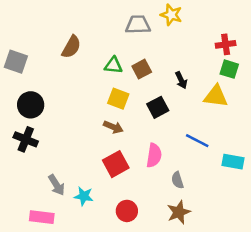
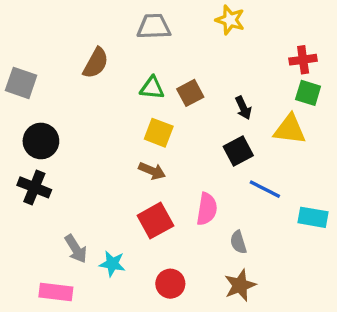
gray trapezoid: (138, 25) -> (154, 27), moved
black square: (158, 107) -> (238, 151), moved

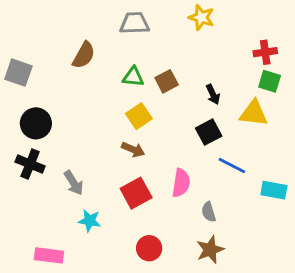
yellow square: (159, 133) -> (139, 116), turned 35
gray arrow: (76, 249) -> (74, 183), moved
cyan star: (112, 264) -> (90, 221), moved

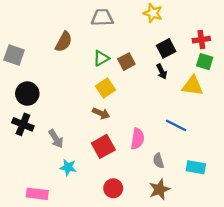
green triangle: (133, 77) -> (101, 58), turned -35
black square: (209, 132) -> (166, 48), moved
cyan rectangle: (274, 190) -> (196, 167), moved

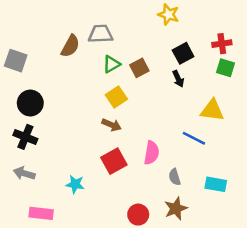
gray trapezoid: (102, 18) -> (101, 34), moved
yellow triangle: (193, 86) -> (212, 110), moved
gray arrow: (56, 139) -> (24, 173), moved, turned 138
red circle: (113, 188) -> (138, 215), moved

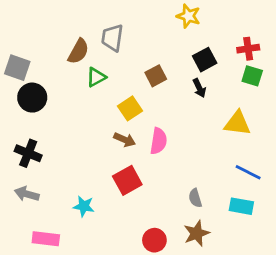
gray trapezoid: (101, 34) -> (112, 38), turned -80
green triangle: (112, 64) -> (96, 77), moved
black circle: (30, 103) -> (32, 98), moved
blue line: (194, 138) -> (248, 172), moved
pink semicircle: (152, 153) -> (159, 141), moved

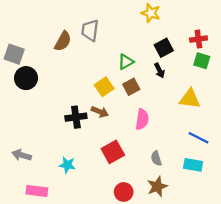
brown square: (156, 76) -> (131, 87), moved
green triangle: (96, 77) -> (126, 62), moved
pink semicircle: (159, 141) -> (142, 119), moved
black cross: (28, 153) -> (76, 117), moved, turned -30
red square: (127, 180) -> (113, 152), moved

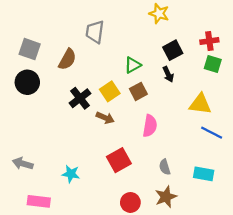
brown semicircle: (63, 41) -> (67, 59), moved
gray square: (14, 54) -> (30, 49), moved
black cross: (76, 117) -> (80, 98), moved, turned -30
blue line: (198, 138) -> (212, 133), moved

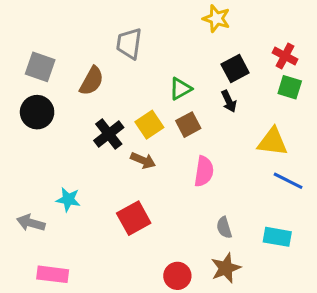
red cross: (209, 41) -> (285, 56), turned 36
red square: (119, 160) -> (134, 218), moved
cyan star: (71, 174) -> (68, 199), moved

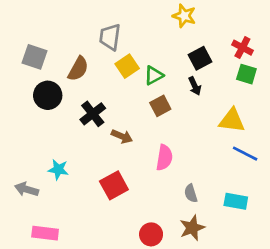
black circle: (37, 112) -> (48, 95), moved
yellow square: (149, 125) -> (127, 66), moved
pink semicircle: (204, 171) -> (164, 158), moved

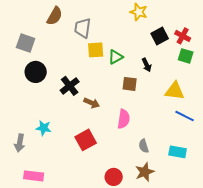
black square: (200, 58) -> (160, 36), moved
yellow square: (127, 66) -> (96, 50), turned 30
brown semicircle: (78, 69) -> (55, 16), moved
brown square: (160, 106) -> (130, 84), moved, turned 35
gray arrow: (27, 189) -> (20, 143), turned -96

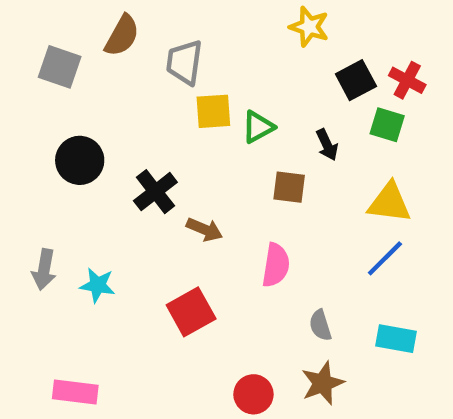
gray square: (26, 43) -> (60, 67), moved
green square: (186, 56) -> (387, 125), moved
blue line: (185, 116) -> (385, 258), moved, turned -72
gray arrow: (20, 143) -> (44, 270), moved

